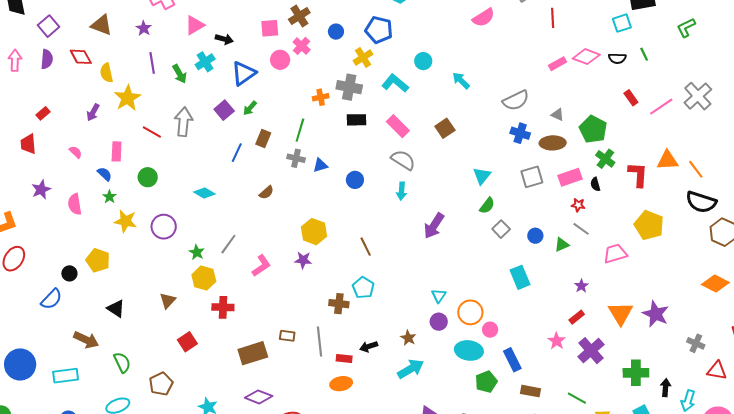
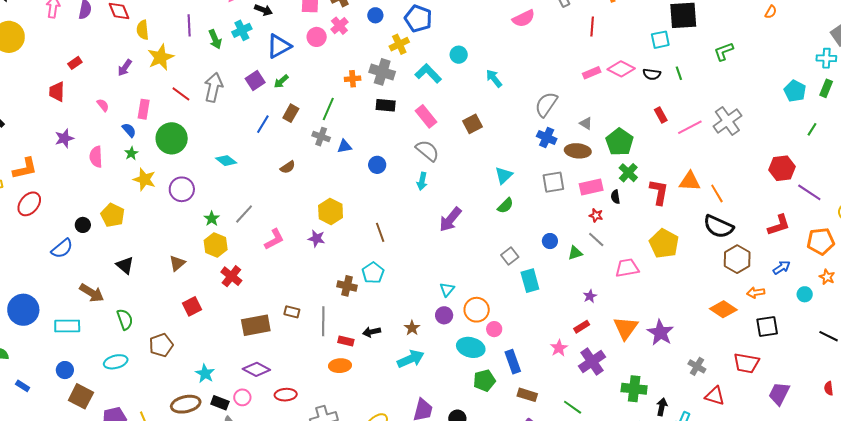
gray semicircle: (516, 100) -> (546, 104), turned 144
green circle: (148, 177) -> (172, 138), size x1.6
gray square: (501, 229) -> (510, 256), moved
red cross: (223, 307) -> (231, 276), turned 30

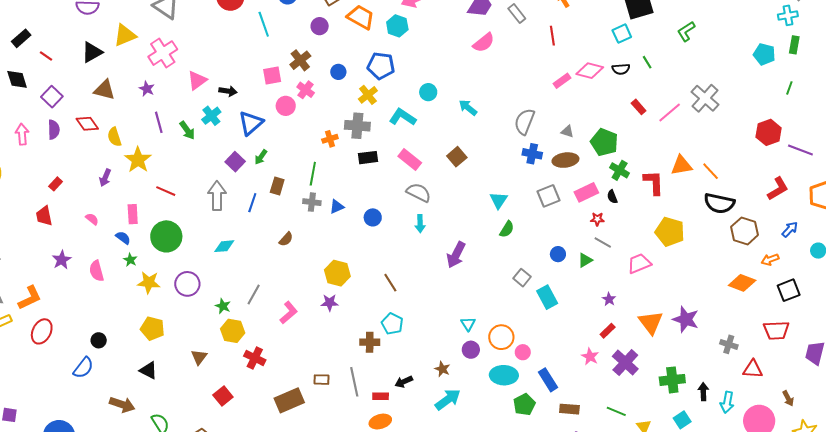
gray arrow: (214, 87) -> (217, 196), moved
cyan diamond: (226, 161) -> (224, 246), turned -30
yellow pentagon: (113, 215) -> (152, 328), moved

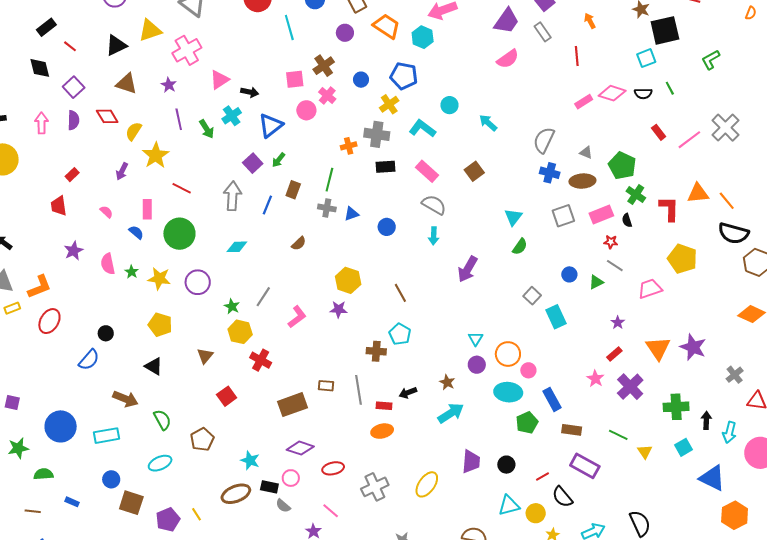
yellow semicircle: (114, 137) -> (134, 131), turned 48
green star: (130, 260) -> (132, 272), moved
gray cross: (729, 344) -> (735, 375), turned 30

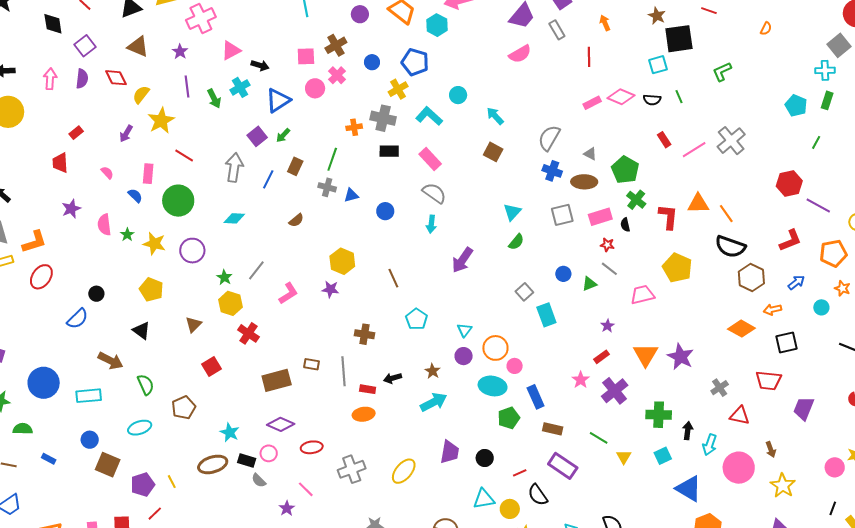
brown square: (474, 171) -> (493, 152), moved, turned -30
cyan pentagon: (400, 334) -> (416, 319), moved

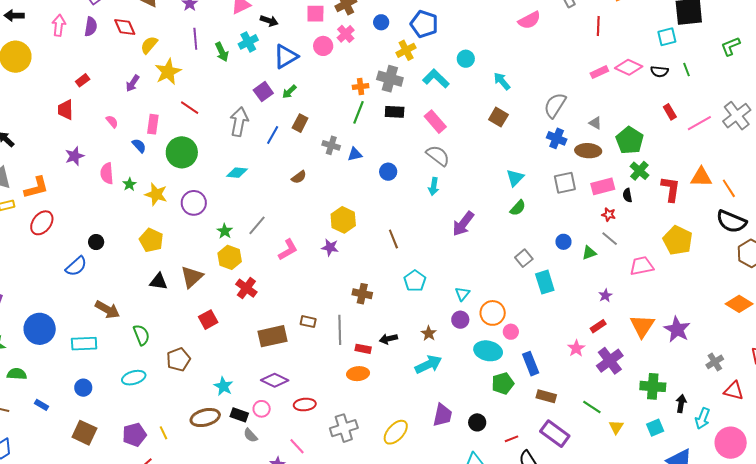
green line: (332, 159) -> (359, 112), moved
brown triangle: (193, 325) -> (192, 277), size x1.4
black triangle: (141, 331) -> (159, 282), moved, turned -30
brown square: (108, 465) -> (84, 433), moved

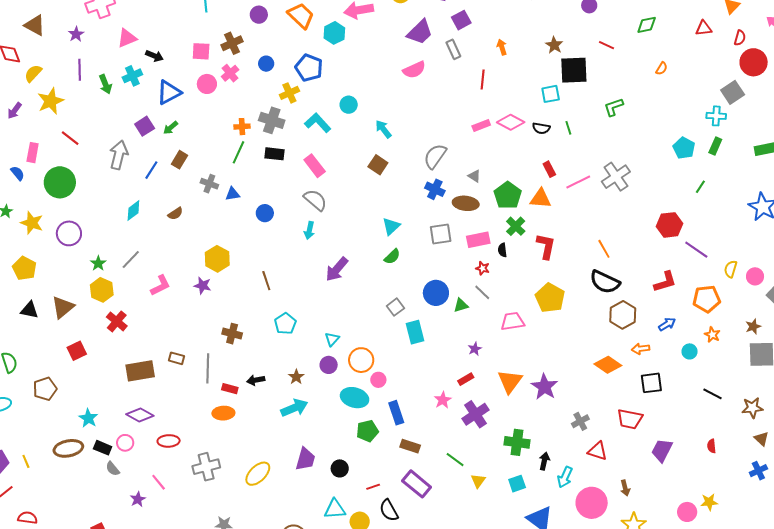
cyan diamond: (237, 173) -> (133, 211), moved, turned -45
orange triangle: (701, 177) -> (540, 198), moved
blue circle: (563, 242) -> (436, 293), size x1.6

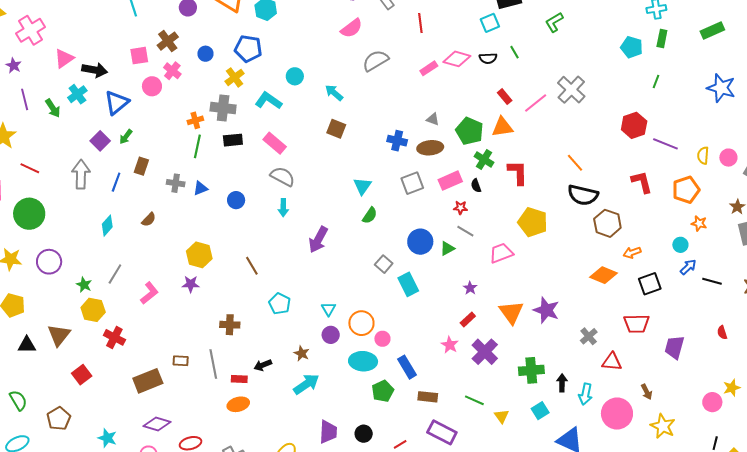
black arrow: (154, 56) -> (95, 70), size x1.4
gray semicircle: (435, 156) -> (376, 61), moved, turned 36
red L-shape: (665, 282) -> (642, 182), turned -75
blue arrow: (667, 324) -> (688, 267), moved

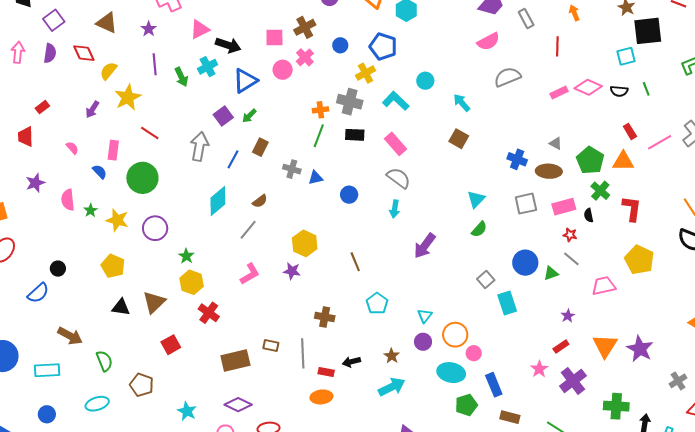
cyan diamond: (107, 226) -> (218, 201), size x1.4
gray line: (115, 274) -> (248, 230), moved
brown pentagon: (59, 419) -> (142, 385), turned -30

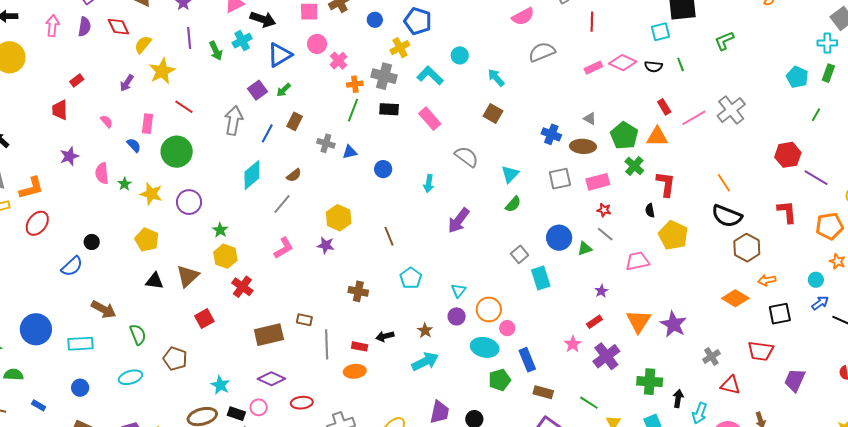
pink cross: (305, 57) -> (339, 61), moved
gray semicircle: (399, 178) -> (467, 157), moved
black semicircle: (589, 215) -> (650, 211), moved
gray line: (303, 353) -> (327, 344), moved

